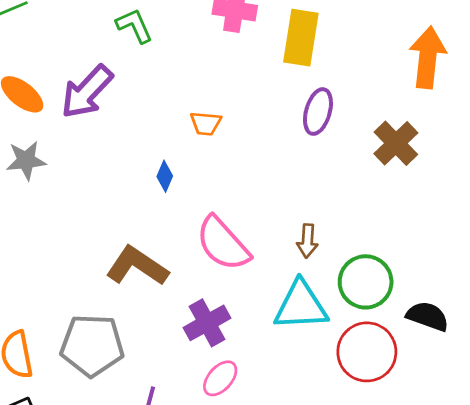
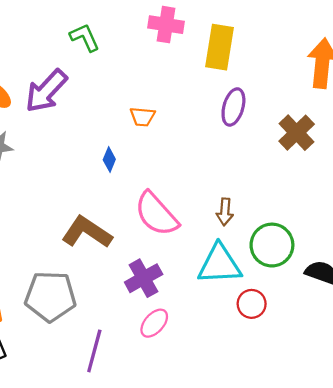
red circle: (367, 352) -> (252, 304), moved, size x0.6

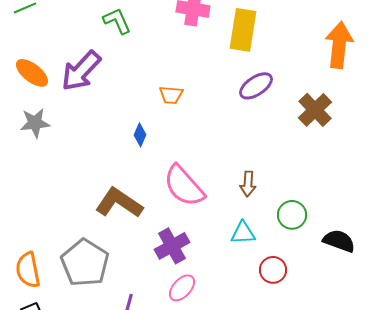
purple ellipse: (233, 107) -> (256, 86), turned 40
green circle: (272, 245) -> (292, 215), size x0.7
cyan triangle: (220, 264) -> (243, 233), size x0.6
gray pentagon: (50, 296) -> (85, 263), turned 30

